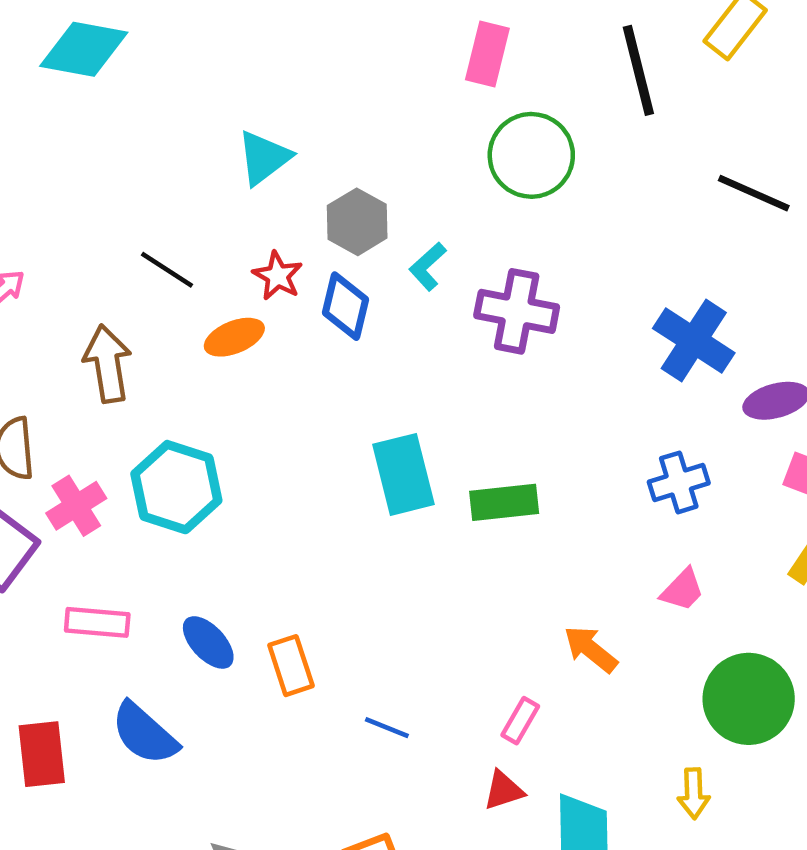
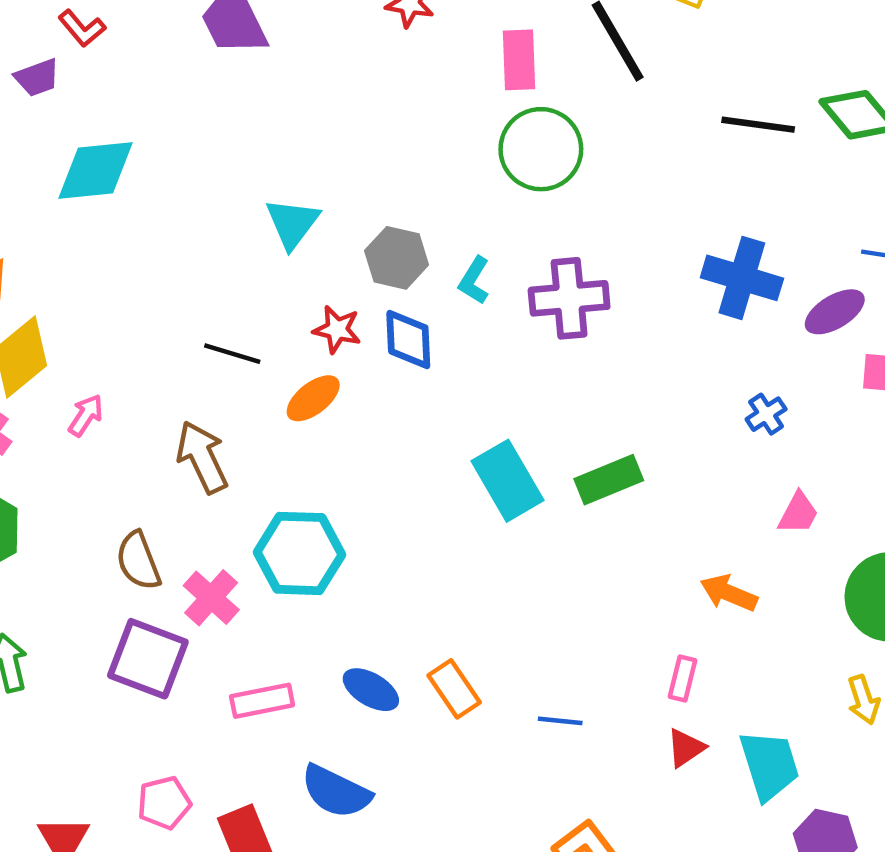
pink rectangle: (487, 54) -> (519, 60), moved
blue cross: (679, 482) -> (766, 414), size x0.7

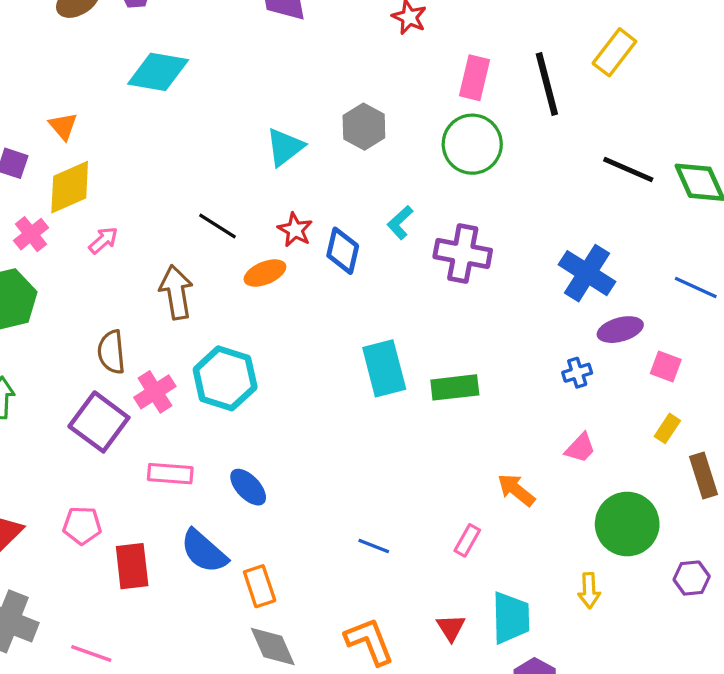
gray hexagon: (397, 258) -> (364, 127), moved
purple ellipse: (835, 312) -> (620, 330), moved
orange rectangle: (454, 689) -> (260, 586), moved
red triangle: (686, 748) -> (451, 628), moved, turned -44

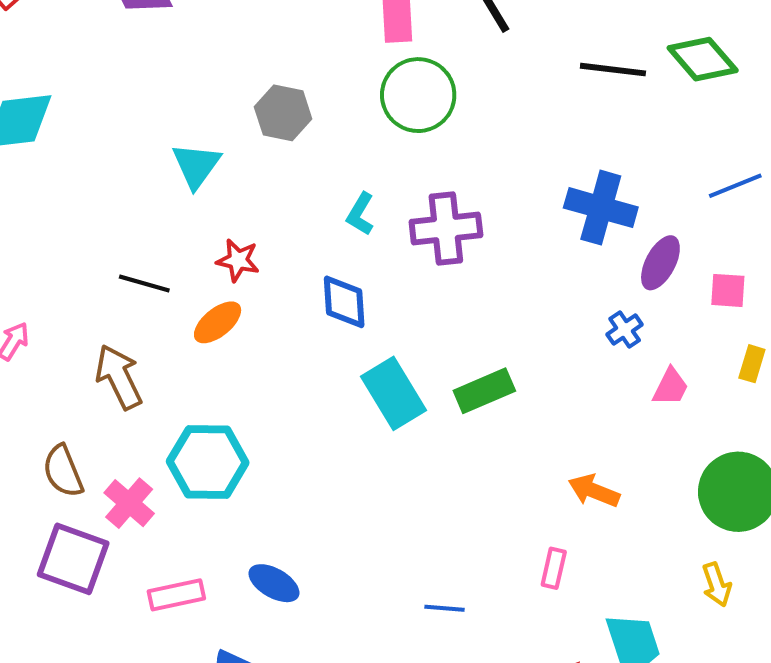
blue diamond: (343, 251) -> (344, 302), moved
blue line: (696, 287) -> (735, 186), turned -30
purple ellipse: (620, 330) -> (660, 263), turned -30
pink trapezoid: (580, 448) -> (670, 387), moved

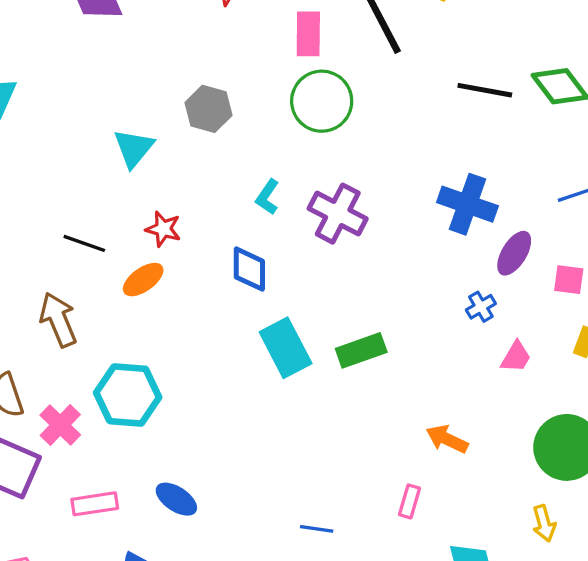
purple cross: (446, 229) -> (338, 214), turned 30

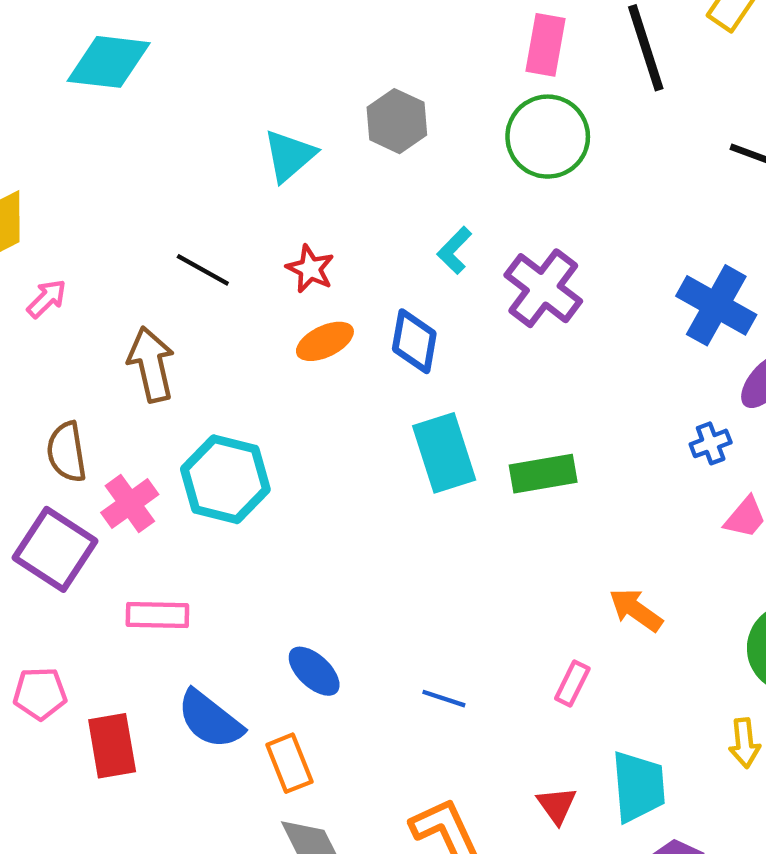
orange ellipse: (143, 280) -> (325, 341), moved
blue ellipse: (176, 499) -> (314, 671), moved

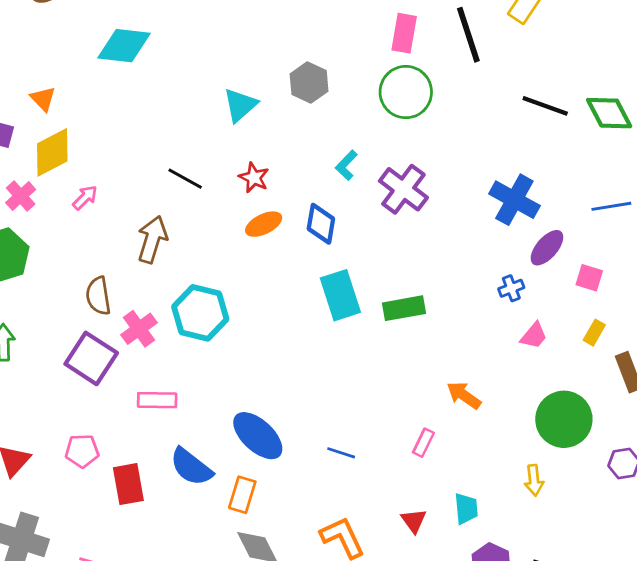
brown arrow: (151, 364) -> (152, 239), turned 30
blue ellipse: (314, 671) -> (258, 436), size x1.5
orange rectangle: (289, 763) -> (242, 495), turned 39
cyan trapezoid: (638, 787) -> (466, 509), size x0.7

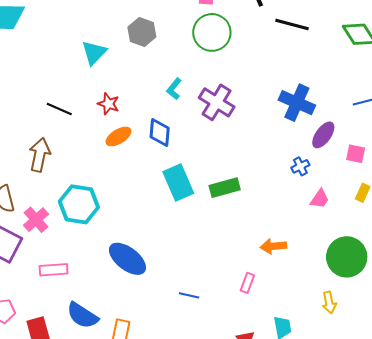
black line: (545, 106) -> (292, 24), moved
orange arrow: (464, 395) -> (273, 246), turned -35
blue ellipse: (258, 436) -> (127, 259), moved

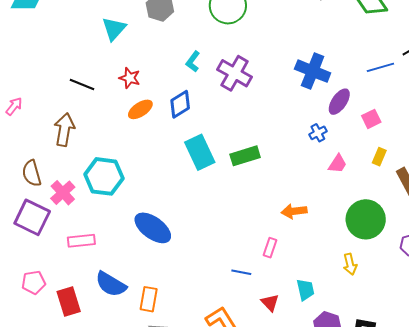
blue diamond: (160, 132) -> (180, 104), turned 56
pink square: (356, 154) -> (371, 119), turned -36
blue line: (189, 295) -> (241, 272), moved

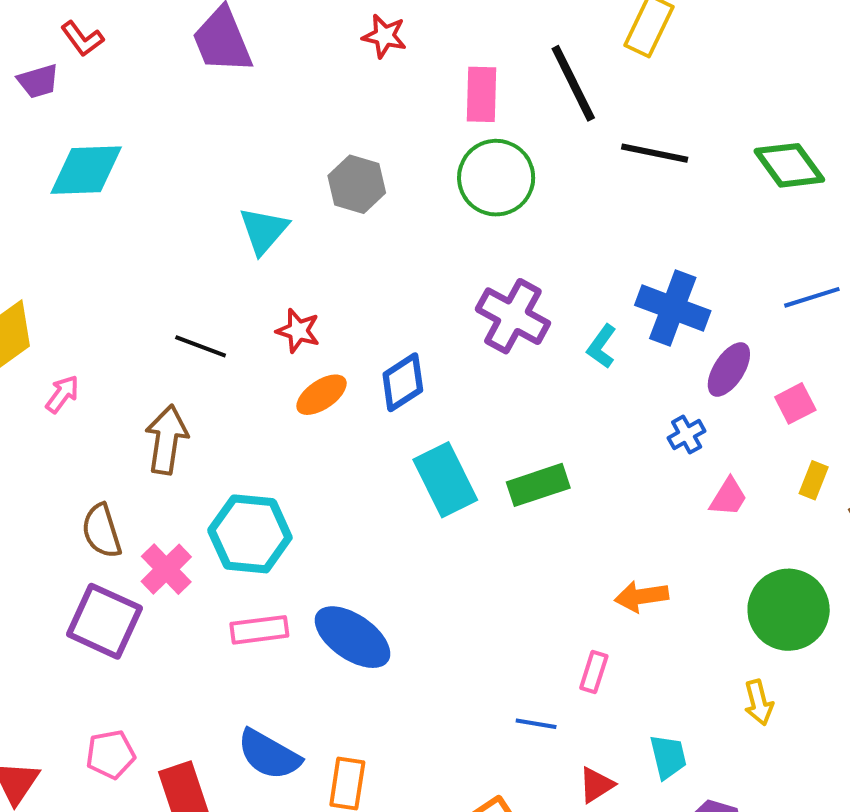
cyan L-shape: (193, 61) -> (602, 346), moved
pink rectangle: (81, 241) -> (259, 630), moved
red triangle: (270, 303) -> (596, 785), turned 42

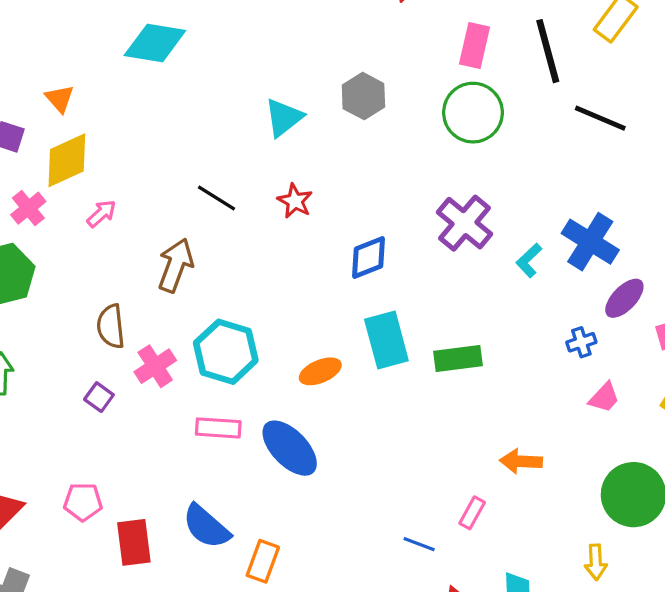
orange ellipse: (322, 395) -> (320, 371), moved
purple square: (104, 621) -> (99, 397), size x0.5

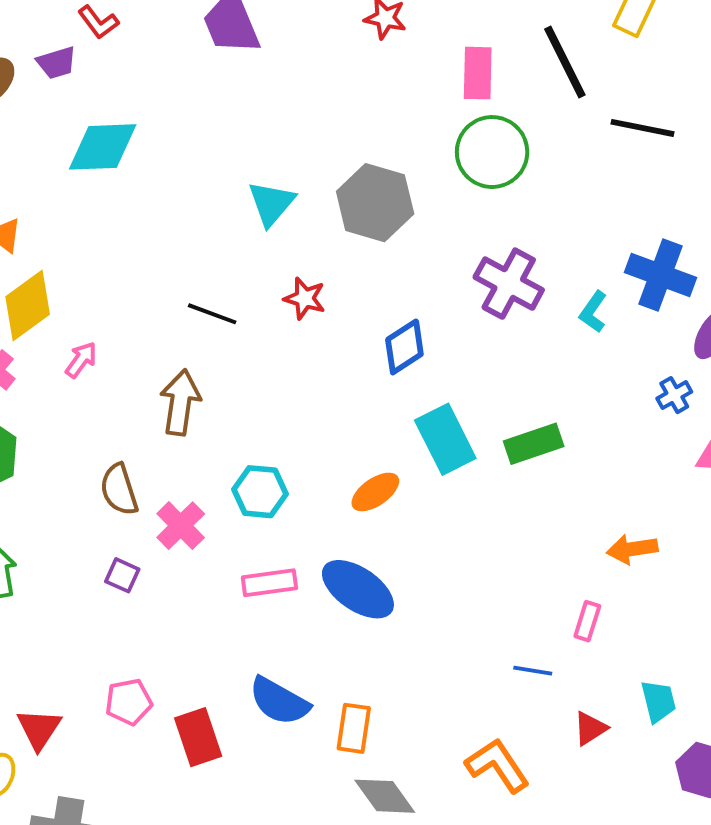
gray hexagon: (363, 96) -> (375, 203), moved, size x1.4
cyan hexagon: (226, 352) -> (260, 492), size x0.7

